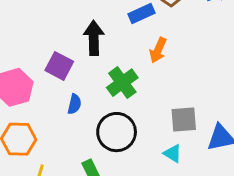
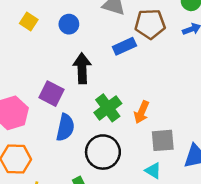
orange arrow: (158, 50) -> (142, 112), moved
blue semicircle: (74, 104) -> (65, 127), size x1.5

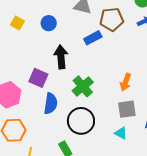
orange arrow: (142, 112) -> (126, 82), moved

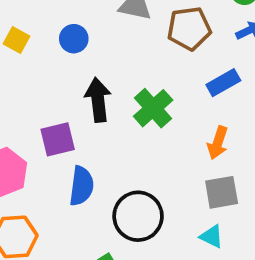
blue rectangle: (93, 38) -> (223, 83), moved
purple square: (38, 78) -> (58, 139), turned -36
green cross: (83, 86) -> (153, 108), moved

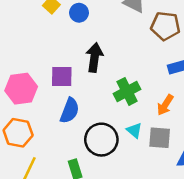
blue circle: (74, 39) -> (79, 13), moved
green cross: (153, 108) -> (127, 91), moved
cyan triangle: (212, 236) -> (134, 130), moved

